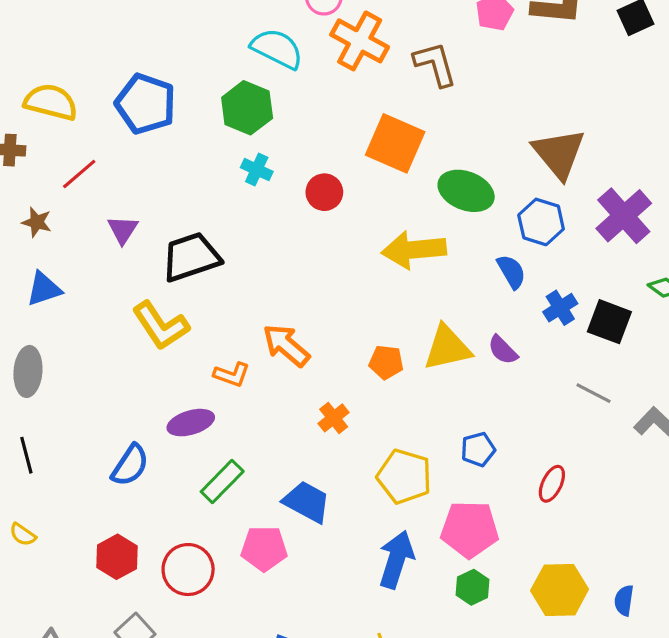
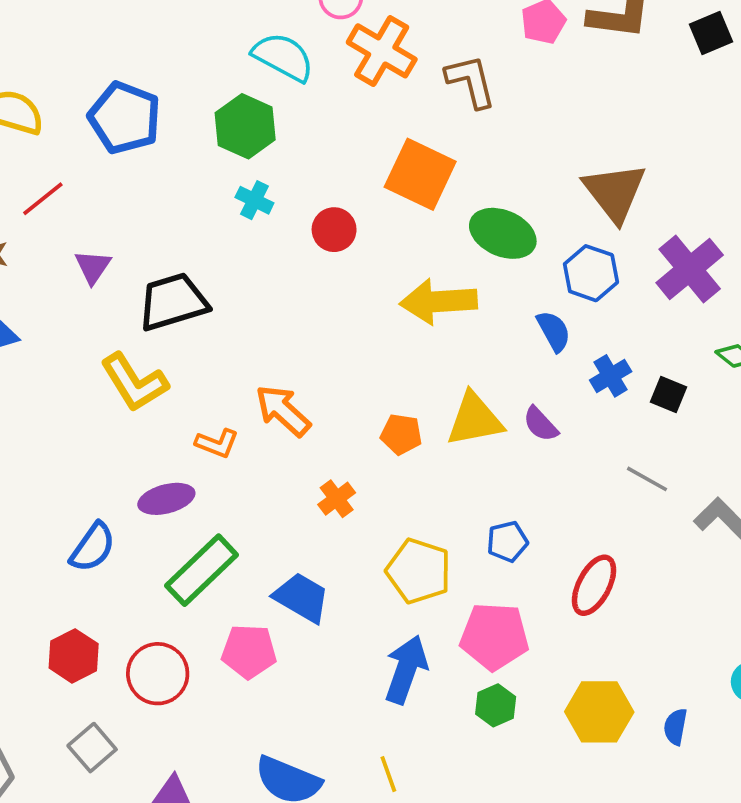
black square: (609, 322) -> (668, 395), size x0.7
green rectangle: (222, 481) -> (202, 570), size x1.4
red ellipse: (552, 484) -> (594, 585), size x1.4

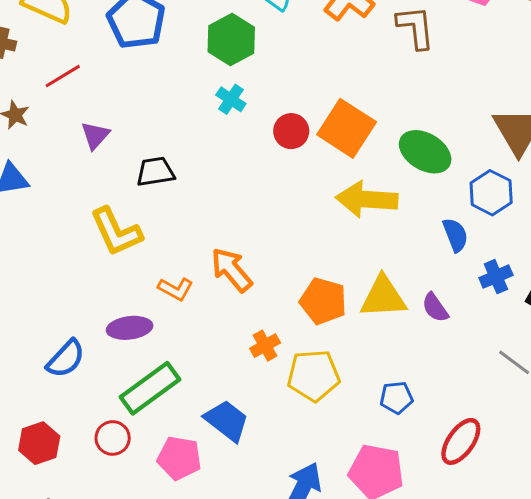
orange square: (420, 174) -> (347, 128), moved
black trapezoid: (173, 302) -> (155, 172), size x0.7
orange pentagon: (401, 434) -> (323, 301), size x1.4
yellow pentagon: (419, 571) -> (313, 376), moved, turned -30
red circle: (158, 674) -> (113, 438), moved, size x0.7

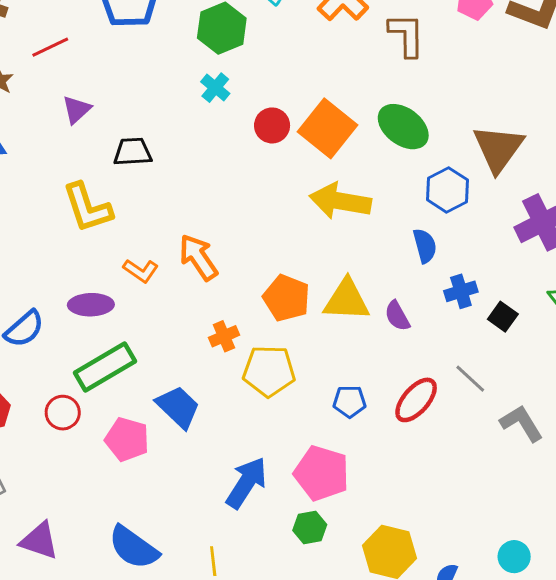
green ellipse: (425, 152) -> (403, 127), moved
blue hexagon: (491, 193) -> (447, 190), moved
red ellipse: (461, 441) -> (416, 400), moved

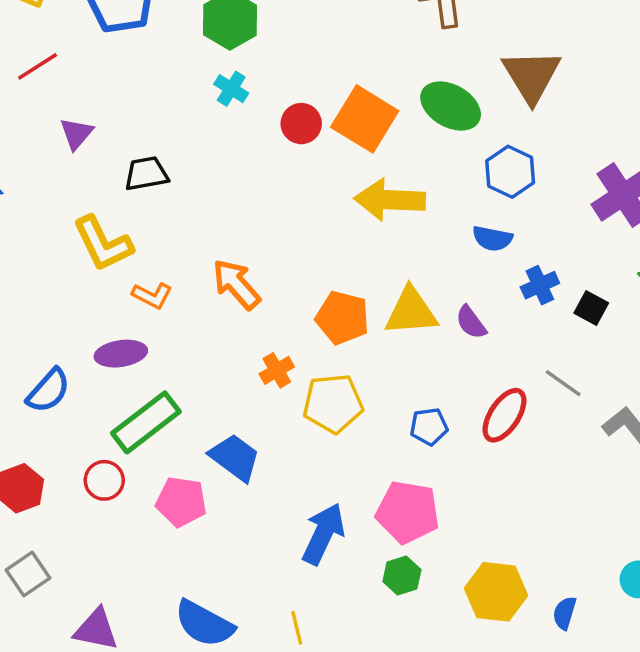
brown triangle: (498, 148) -> (531, 76), moved
blue semicircle: (425, 246) -> (492, 238), turned 124
orange L-shape: (141, 271) -> (152, 296), moved

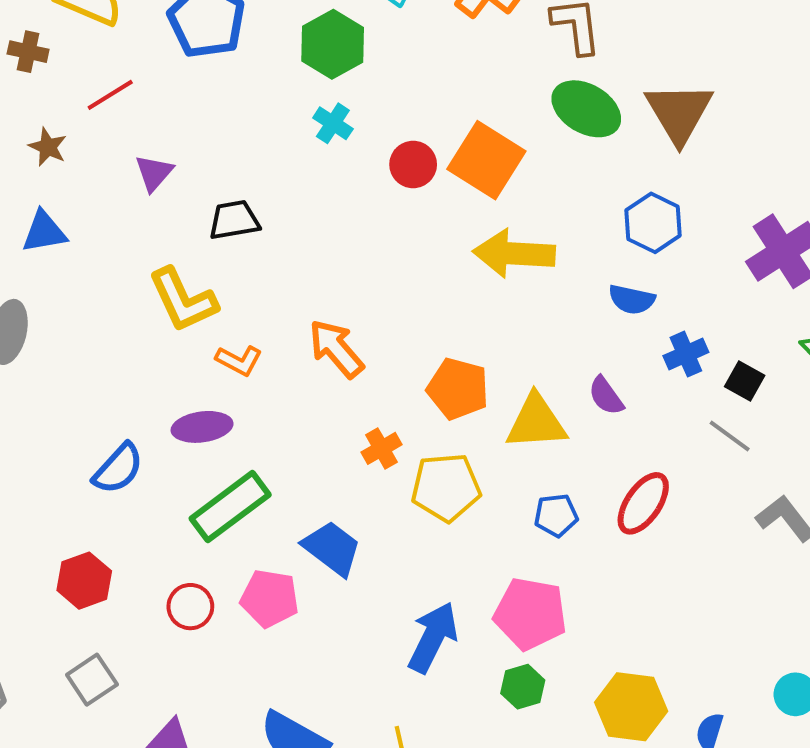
green ellipse: (451, 106) -> (586, 109), moved
yellow triangle: (411, 311) -> (536, 422), moved
gray line: (563, 383) -> (730, 436), moved
red circle: (104, 480) -> (190, 607), moved

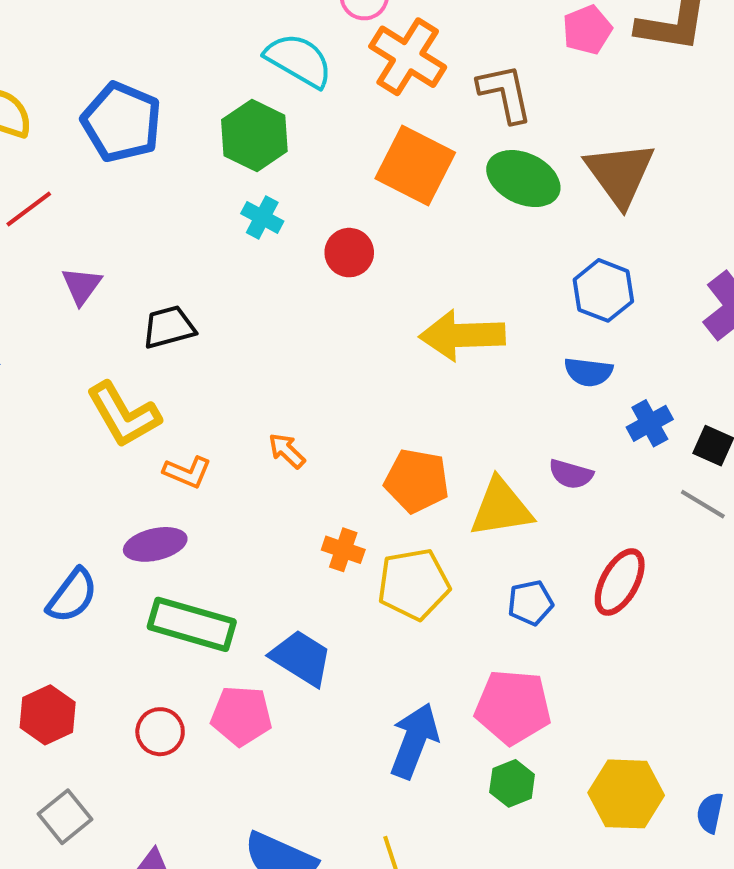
orange square: (486, 160) -> (415, 165), moved
orange arrow: (336, 349) -> (287, 451), size x0.6
purple semicircle: (606, 396) -> (571, 474), turned -33
orange cross: (381, 448) -> (343, 550), turned -36
green rectangle: (230, 507) -> (192, 624), turned 58

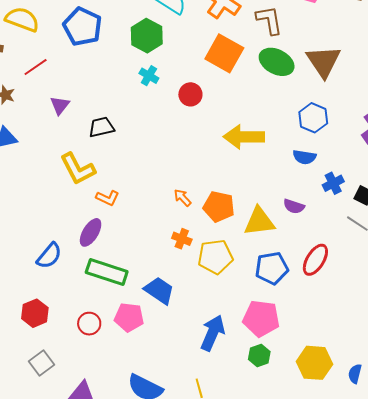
orange arrow: (287, 451) -> (183, 198), moved
purple ellipse: (155, 544) -> (91, 232), turned -48
blue pentagon: (530, 603) -> (272, 268), size x1.5

